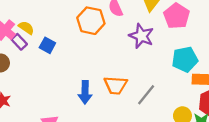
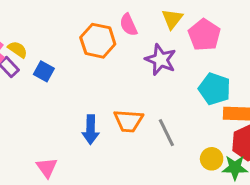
cyan pentagon: (185, 59) -> (214, 89), turned 30
gray line: (146, 95) -> (166, 133), turned -65

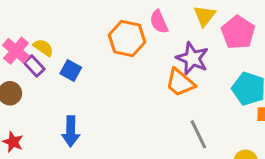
orange trapezoid: (128, 121) -> (180, 83), moved, turned 36
blue arrow: (91, 130) -> (71, 131), moved

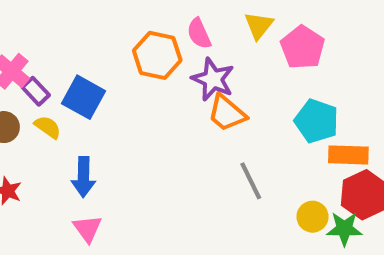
yellow semicircle: (43, 48) -> (48, 127), moved
purple star: (192, 58) -> (213, 79), moved
blue square: (71, 70) -> (83, 97), size x1.5

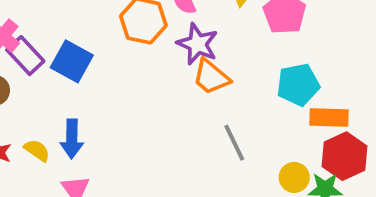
purple rectangle: (36, 91) -> (25, 56), size x1.4
cyan pentagon: (316, 121) -> (298, 85), turned -30
yellow semicircle: (48, 127) -> (37, 150), moved

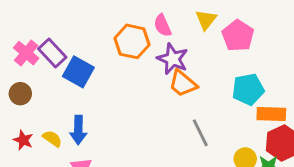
purple rectangle: (25, 56) -> (52, 53), moved

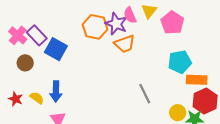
pink semicircle: (162, 25) -> (130, 15), moved
purple star: (173, 59) -> (116, 24), moved
orange trapezoid: (183, 84) -> (125, 44), moved, turned -60
brown circle: (20, 94) -> (25, 63), moved

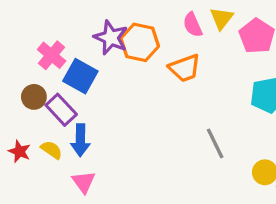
purple star: (116, 24) -> (111, 38), moved
pink cross: (18, 35) -> (52, 55), moved
purple rectangle: (37, 35) -> (61, 110), moved

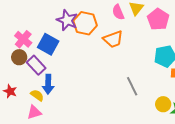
pink cross: (52, 55) -> (23, 39), moved
yellow semicircle: (52, 150) -> (37, 95), moved
pink triangle: (84, 182) -> (34, 112), moved, turned 49

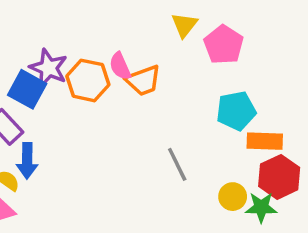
pink semicircle: (118, 12) -> (120, 66), moved
purple star: (67, 20) -> (49, 68), moved
orange hexagon: (85, 23) -> (88, 80), moved

